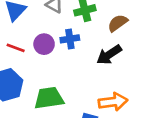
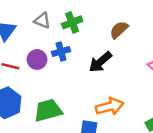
brown semicircle: (118, 23) -> (119, 30), moved

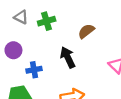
blue cross: (61, 52) -> (34, 70), moved
black arrow: (100, 62) -> (68, 57), turned 100

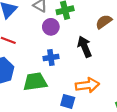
purple circle: (13, 50) -> (51, 27), moved

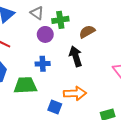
brown semicircle: (104, 22) -> (87, 32), moved

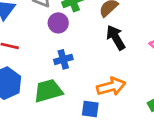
black arrow: (76, 56) -> (116, 38), moved

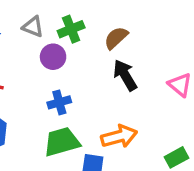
green trapezoid: (48, 91) -> (62, 142), moved

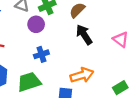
green trapezoid: (62, 142) -> (29, 82), moved

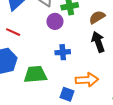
blue cross: (41, 54) -> (63, 52), moved

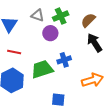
green trapezoid: (35, 74) -> (42, 69), moved
blue square: (67, 94) -> (58, 100), moved

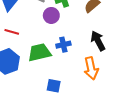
black arrow: (95, 43) -> (98, 41), moved
orange arrow: (92, 80) -> (91, 68), turned 90

